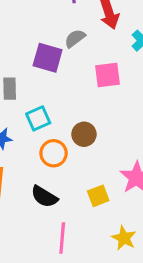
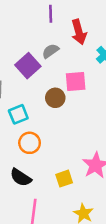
purple square: (48, 58) -> (28, 66), turned 30
brown circle: (84, 134) -> (55, 98), moved

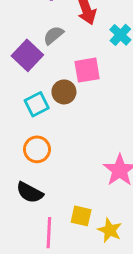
cyan square: (18, 114) -> (37, 104), moved
yellow square: (64, 179) -> (81, 216), moved, turned 36

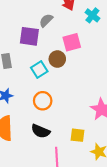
purple square: (27, 55) -> (29, 36), turned -30
yellow square: (81, 216) -> (78, 135), moved

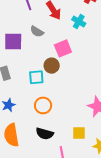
gray semicircle: (46, 20) -> (37, 32), turned -96
purple square: (29, 36) -> (13, 42), moved
cyan square: (39, 69) -> (36, 77), turned 35

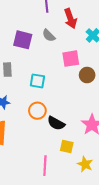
brown circle: (52, 66) -> (87, 75), moved
black semicircle: (45, 134) -> (56, 123), moved

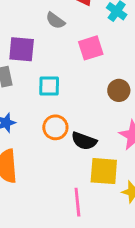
purple square: (23, 40) -> (22, 49), moved
brown circle: (87, 75) -> (119, 90), moved
yellow square: (67, 147) -> (104, 171), size x1.5

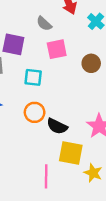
pink square: (91, 48) -> (57, 49), moved
brown circle: (119, 90) -> (91, 63), moved

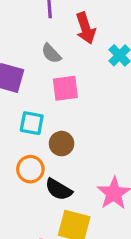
brown circle: (91, 63) -> (62, 144), moved

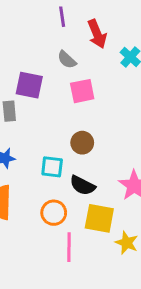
cyan square: (32, 123) -> (52, 167), moved
orange circle: (30, 169) -> (54, 213), moved

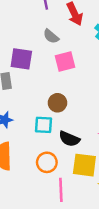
brown circle: (82, 143) -> (57, 103), moved

